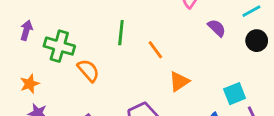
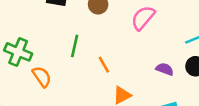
purple semicircle: (217, 28) -> (165, 69), moved, turned -30

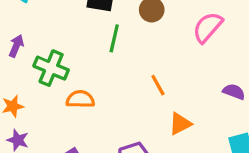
green line: (75, 46) -> (114, 38), moved
orange semicircle: (42, 77) -> (80, 99), turned -55

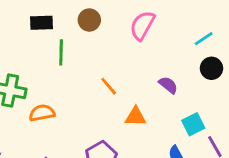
purple semicircle: (234, 92) -> (168, 85), moved, turned 30
orange triangle: (180, 124) -> (136, 117), turned 40

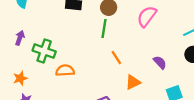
green line: (61, 52) -> (104, 29), moved
orange triangle: (136, 117) -> (133, 82), turned -35

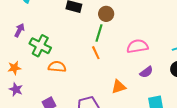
pink semicircle: (147, 16) -> (137, 46), moved, turned 35
orange line: (116, 57) -> (96, 53), moved
purple semicircle: (160, 62) -> (146, 72), turned 88

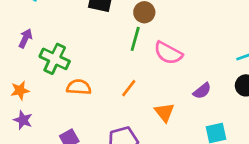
pink semicircle: (137, 46) -> (168, 53), moved, turned -140
orange line: (96, 53) -> (129, 88), moved, turned 64
orange triangle: (119, 87) -> (164, 112), turned -49

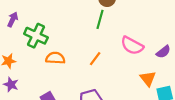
pink semicircle: (168, 53) -> (132, 46), moved
purple semicircle: (202, 91) -> (163, 52), moved
orange triangle: (164, 112) -> (148, 79), moved

